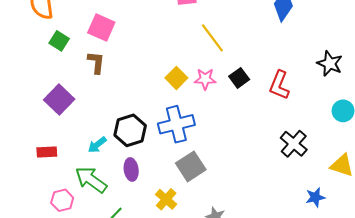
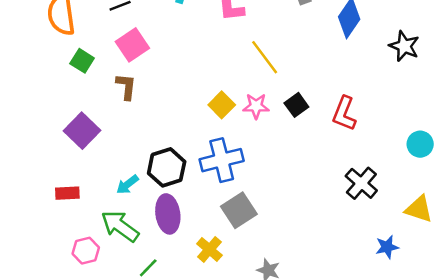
pink square: (101, 28) -> (132, 45), turned 32
black star: (330, 64) -> (404, 46), moved
purple ellipse: (131, 169) -> (168, 214), size x1.4

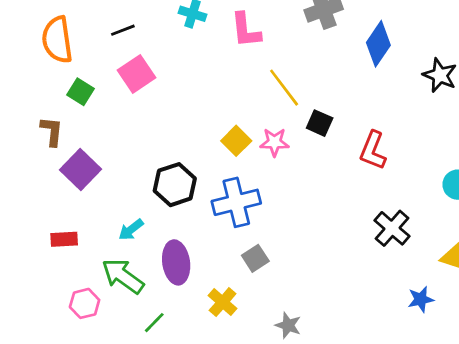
brown L-shape: (126, 87) -> (52, 131), moved
black square: (296, 105) -> (320, 123), moved, turned -30
black hexagon: (167, 167) -> (175, 185), moved
gray square: (239, 210) -> (255, 258), size x0.7

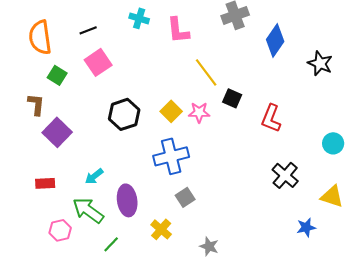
black hexagon: (175, 185) -> (124, 114), moved

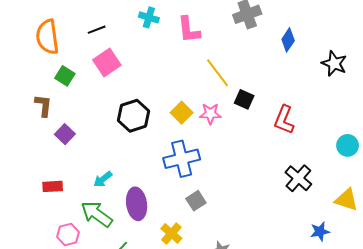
blue diamond: (275, 40) -> (288, 40), size x0.7
purple square: (57, 132) -> (65, 134), size x0.7

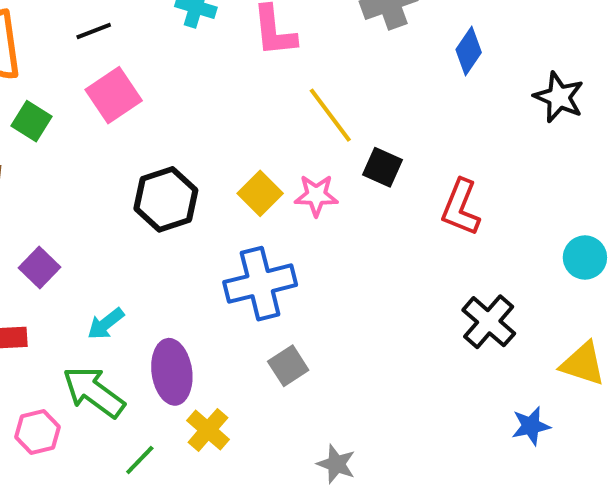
purple square: (65, 134) -> (40, 268), moved
yellow cross: (171, 233) -> (208, 430), moved

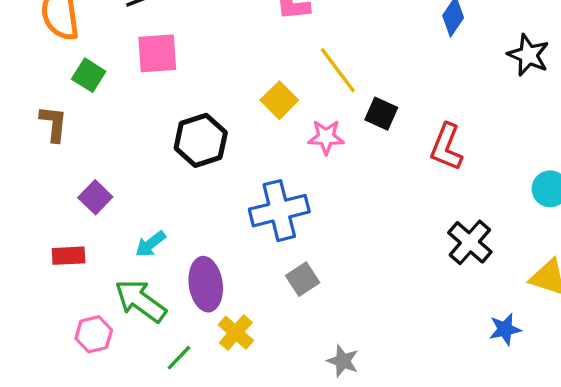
pink square: (114, 95) -> (157, 53), turned 30
yellow square: (260, 193) -> (279, 100), moved

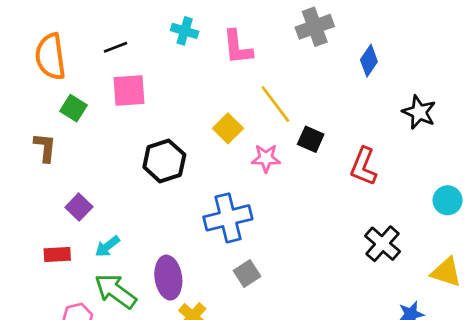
black star: (528, 55) -> (419, 112), moved
cyan arrow: (151, 244) -> (107, 246), moved

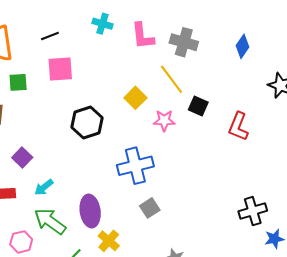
gray cross: (315, 27) -> (184, 42), moved, turned 36
green square: (73, 108) -> (18, 82), turned -36
black cross: (382, 244) -> (253, 211), moved, turned 32

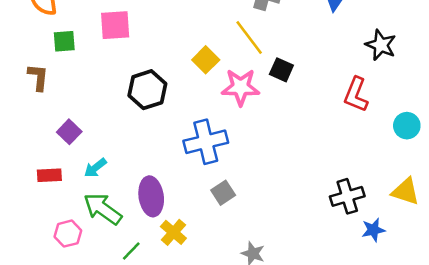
pink star: (164, 120) -> (241, 87), size x1.4
red L-shape: (238, 127) -> (356, 95), moved

